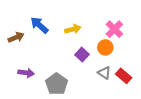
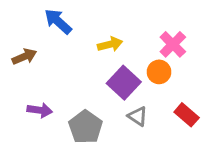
blue arrow: (39, 25) -> (58, 21), moved
purple square: (82, 55) -> (124, 83), size x1.5
gray triangle: (104, 73) -> (138, 116), moved

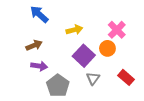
brown arrow: (24, 57) -> (34, 45), moved
purple arrow: (40, 110) -> (39, 66), moved
gray triangle: (138, 116) -> (93, 78), turned 32

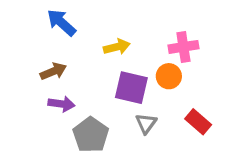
pink cross: (117, 30) -> (183, 47), turned 36
purple square: (84, 56) -> (131, 88), turned -30

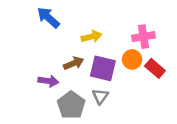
brown arrow: (53, 71) -> (74, 63), moved
red rectangle: (198, 122) -> (155, 68), moved
gray triangle: (146, 123) -> (100, 96), moved

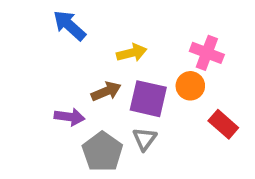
pink cross: (144, 37) -> (207, 53), turned 30
red rectangle: (155, 68) -> (223, 124), moved

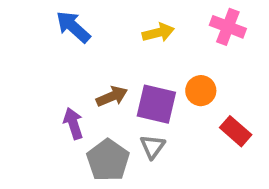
yellow arrow: (132, 53) -> (158, 33), moved
pink cross: (207, 53) -> (228, 27), moved
purple arrow: (69, 117) -> (73, 123), turned -116

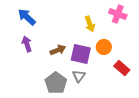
blue arrow: (73, 27) -> (27, 17), moved
yellow arrow: (158, 33) -> (90, 24), moved, turned 84
purple arrow: (73, 123) -> (27, 44), moved

